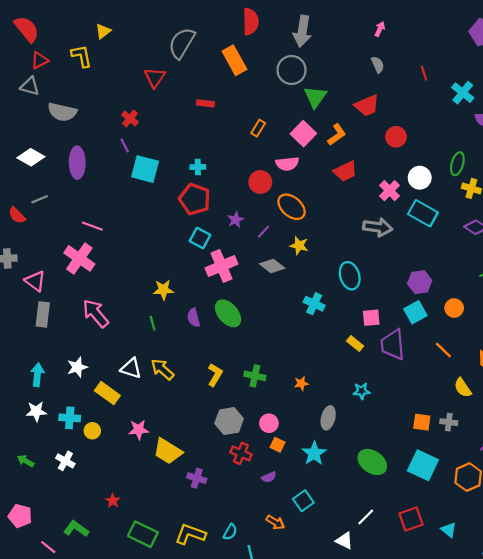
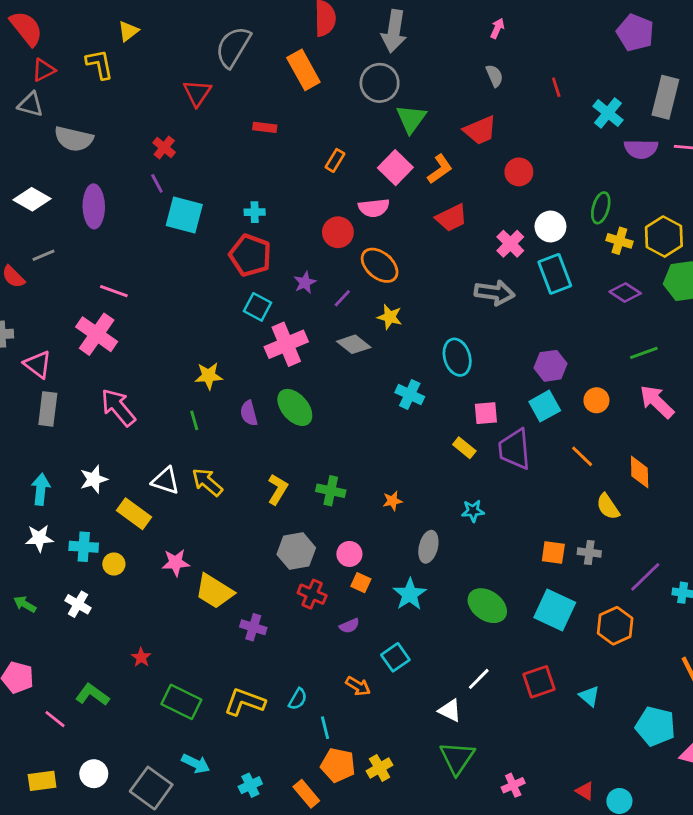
cyan rectangle: (423, 213) -> (555, 274), turned 40

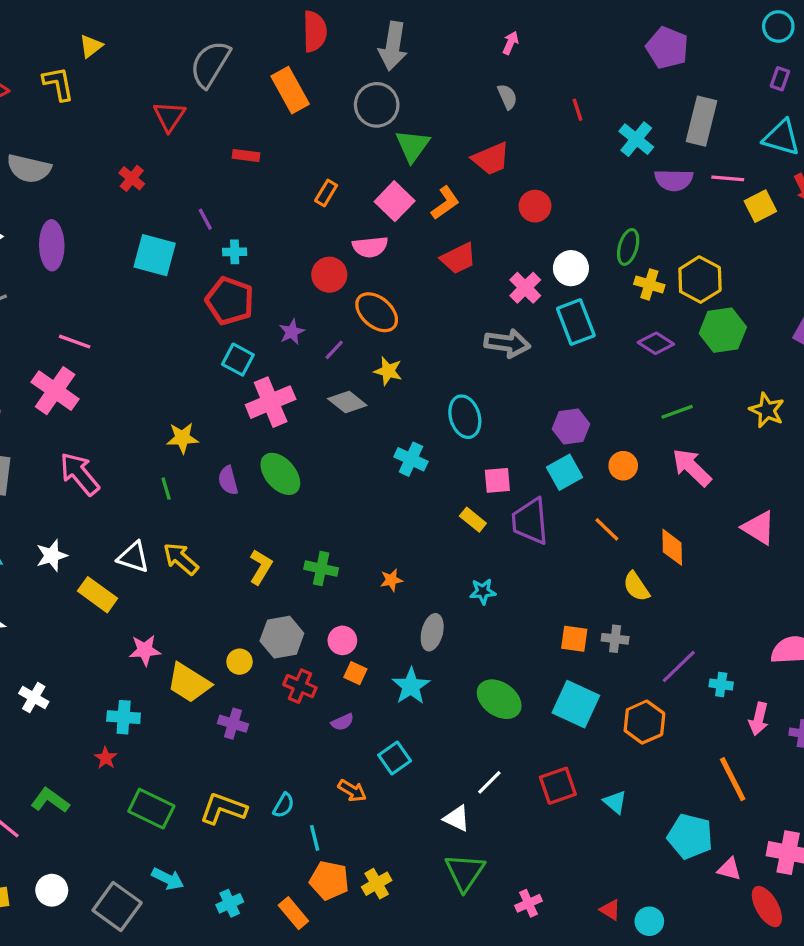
purple line: (157, 183) -> (205, 219), moved
cyan cross: (84, 547) -> (124, 717), moved
yellow circle: (114, 564) -> (240, 662), moved

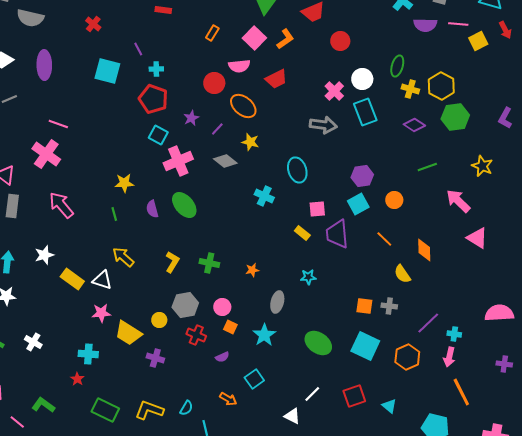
red trapezoid: (458, 258) -> (276, 79), moved
pink arrow: (692, 467) -> (458, 201), moved
white triangle: (133, 557) -> (102, 280), moved
pink arrow: (759, 719) -> (449, 357), moved

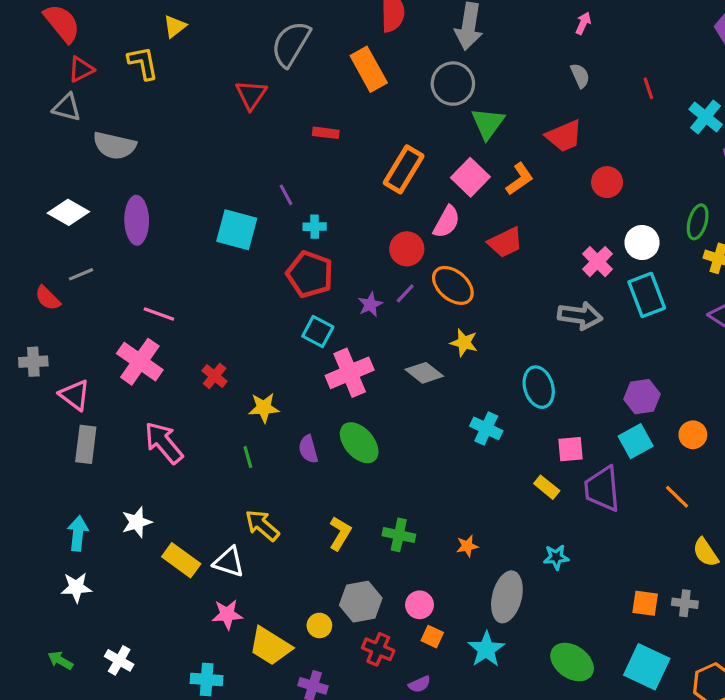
red cross: (93, 24) -> (215, 376), moved
orange rectangle: (212, 33) -> (404, 169), size x1.8
pink semicircle: (239, 66) -> (447, 222), turned -55
purple line: (217, 129) -> (405, 293), moved
gray ellipse: (277, 302) -> (507, 597), size x1.4

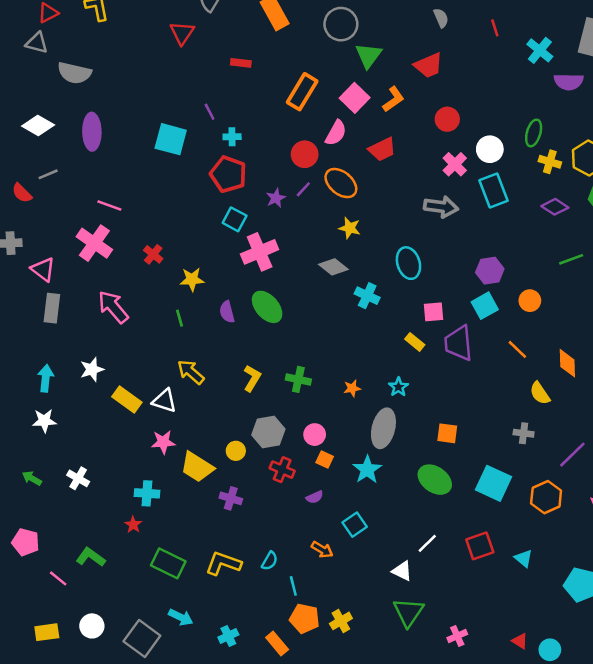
red circle: (607, 182) -> (447, 119), moved
gray diamond: (424, 373) -> (333, 267), moved
cyan star: (556, 557) -> (398, 387), moved, turned -30
orange square: (645, 603) -> (447, 433), moved

